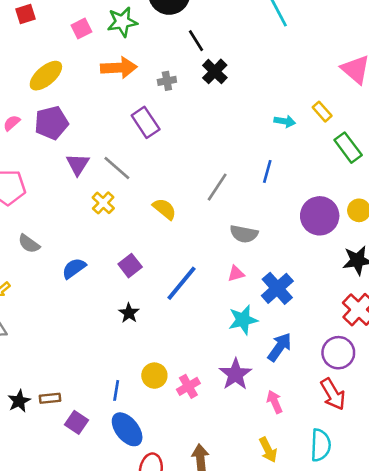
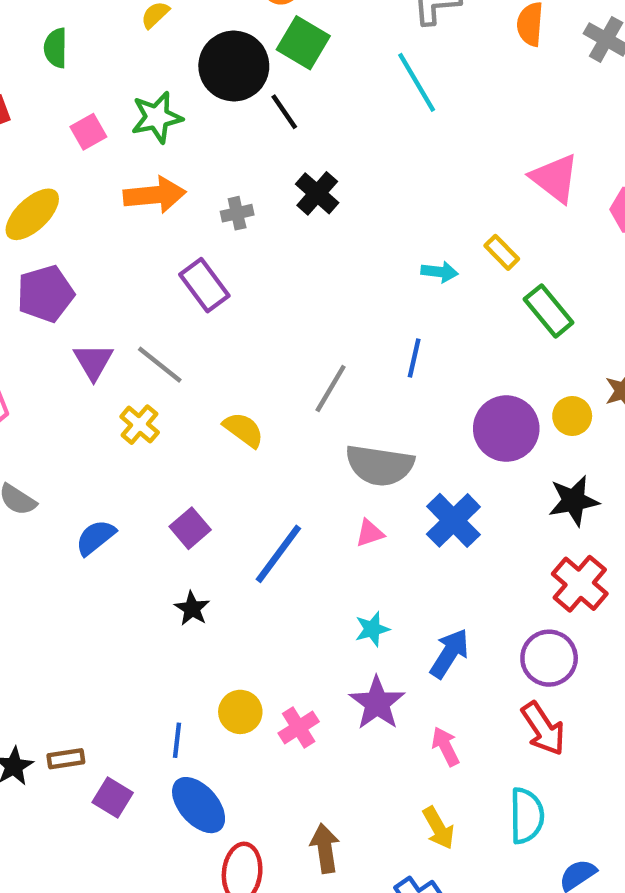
black line: (196, 41) -> (284, 112), moved
gray semicircle: (244, 234) -> (380, 465), size x1.4
blue cross: (277, 288) -> (453, 520), moved
cyan star: (243, 320) -> (372, 629), moved, size x0.7

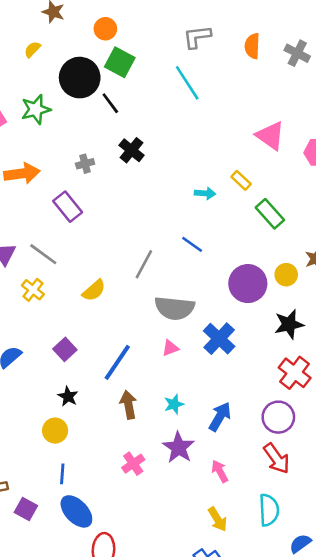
orange arrow: (155, 195) -> (22, 173), moved
blue line: (414, 358) -> (192, 244), turned -65
yellow semicircle: (244, 430) -> (94, 290), turned 105
yellow circle: (240, 712) -> (55, 431), moved
brown arrow: (325, 848) -> (128, 405), moved

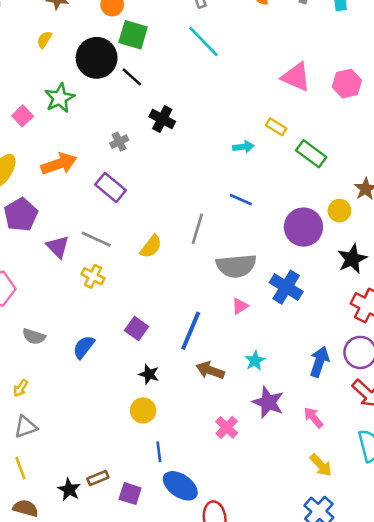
yellow semicircle: (94, 290) -> (151, 247), moved
brown arrow: (128, 405) -> (210, 370), turned -48
blue arrow: (220, 417) -> (319, 362), moved

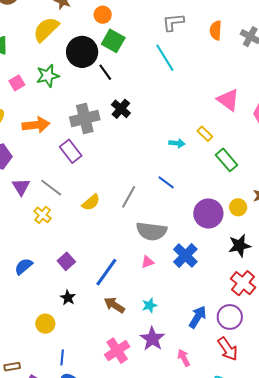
yellow semicircle: (44, 40) -> (46, 29), size x2.0
gray cross: (119, 142) -> (85, 118), size x2.0
yellow circle: (143, 410) -> (45, 324), moved
pink cross: (227, 427) -> (117, 351), size x1.4

